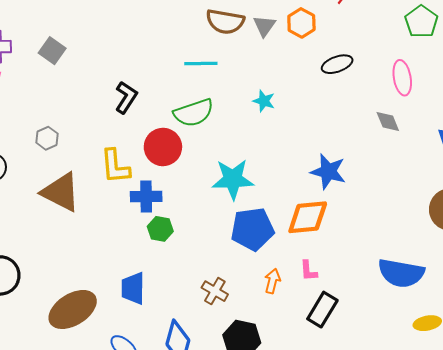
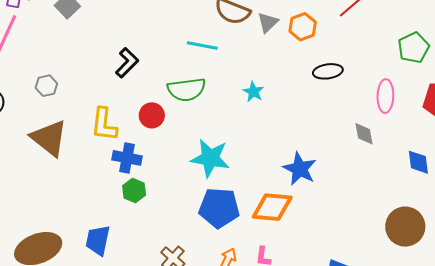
red circle: (163, 147) -> (152, 115), size x0.7

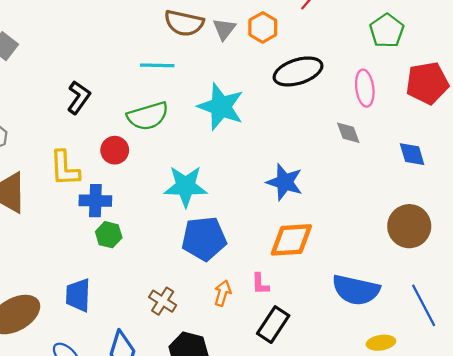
black ellipse: (328, 71) -> (298, 71), size x1.5
cyan star: (253, 92) -> (221, 107), size x2.0
orange diamond: (272, 207) -> (291, 240), moved

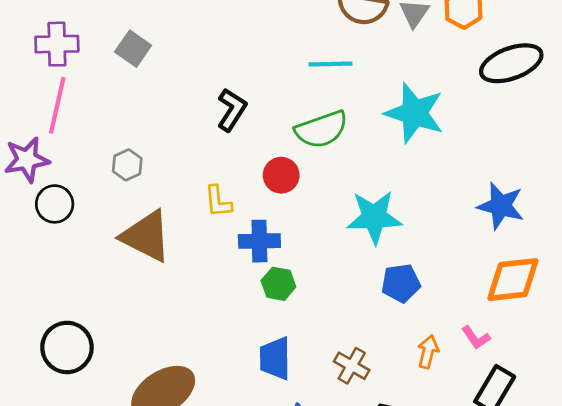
yellow L-shape: (65, 168) -> (218, 201), size x0.7
blue pentagon: (204, 239) -> (401, 283), size x0.7
pink L-shape: (260, 284) -> (476, 338), turned -30
blue trapezoid: (78, 295) -> (275, 358), moved

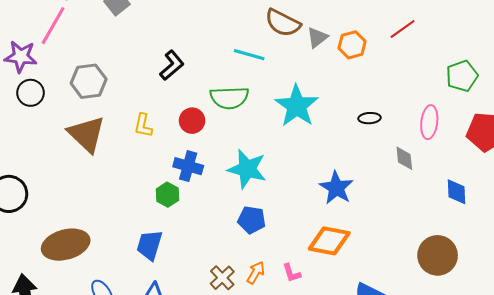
black ellipse: (511, 63) -> (369, 118), moved, size x0.5
gray hexagon: (127, 165) -> (89, 81), size x1.6
blue cross: (259, 241) -> (188, 166), moved
brown cross: (352, 366) -> (222, 278), moved

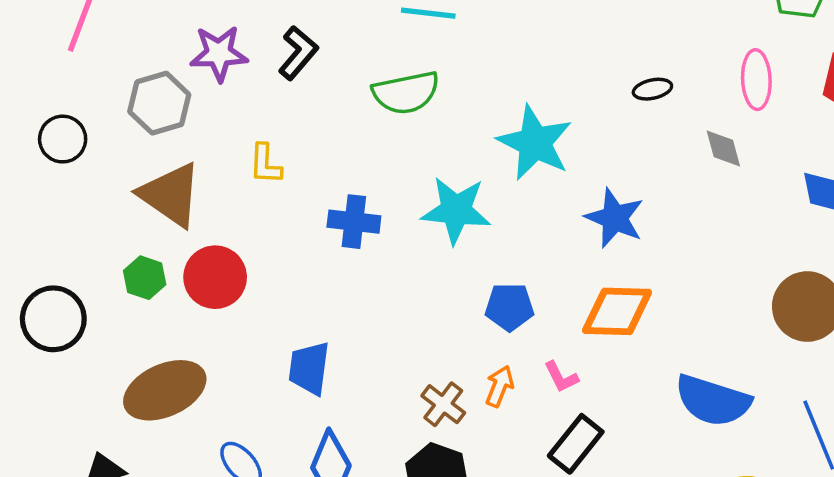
purple star: (21, 57) -> (219, 53), moved
cyan star: (297, 106) -> (535, 143), moved
red circle: (192, 121) -> (215, 277), moved, size x1.4
green hexagon: (167, 195) -> (145, 278), moved
blue pentagon: (252, 220) -> (510, 307), moved

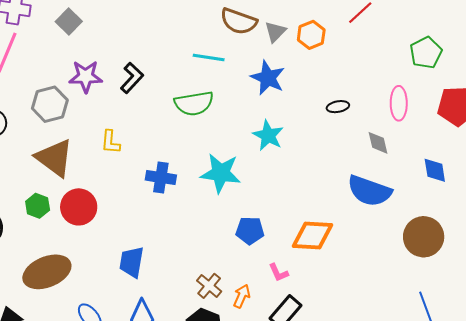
cyan star: (535, 143) -> (268, 135), size x0.7
blue star: (615, 218) -> (268, 78), moved
orange arrow: (500, 386) -> (242, 296), moved
blue semicircle: (713, 401) -> (369, 191), moved

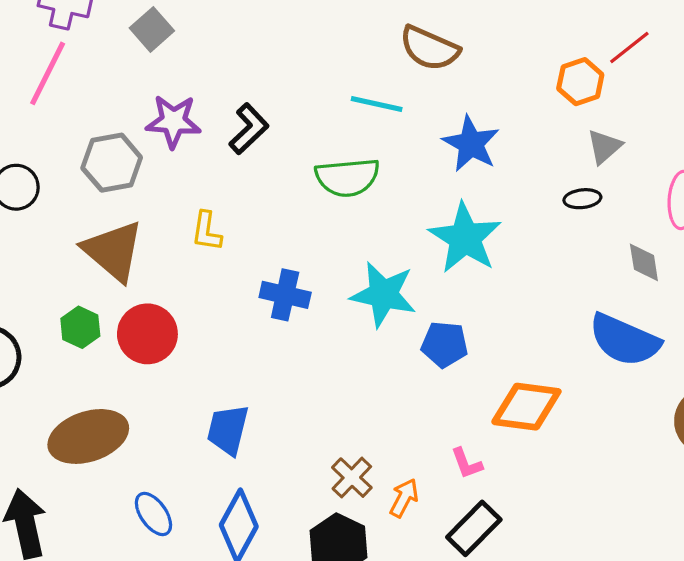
gray triangle: (275, 32) -> (604, 147), moved
orange hexagon: (311, 35) -> (580, 82), moved
cyan star: (268, 135) -> (465, 238), size x1.4
blue pentagon: (250, 231) -> (444, 344), moved

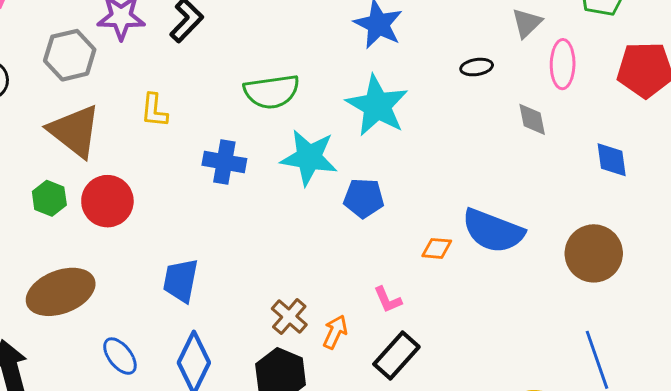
gray triangle: (604, 147) -> (527, 23), moved
green semicircle: (347, 177) -> (272, 92), moved
blue semicircle: (624, 340) -> (493, 231), moved
orange diamond: (526, 407) -> (437, 248), size x0.5

